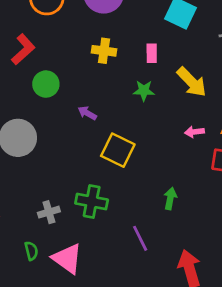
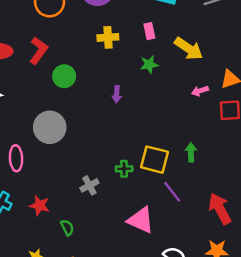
purple arrow: (87, 113) -> (117, 94), moved, turned -105
yellow square: (118, 150) -> (154, 160), moved
green cross: (92, 201) -> (124, 169), size x0.6
green semicircle: (31, 251) -> (67, 228), moved
pink triangle: (67, 259) -> (141, 220), moved

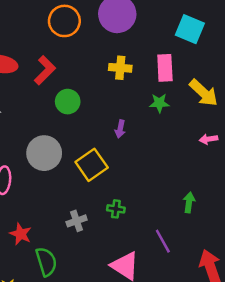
pink rectangle: (149, 31) -> (165, 68), size x1.5
yellow square: (154, 160) -> (92, 165), moved, turned 32
green semicircle: (67, 228) -> (46, 262), size x1.6

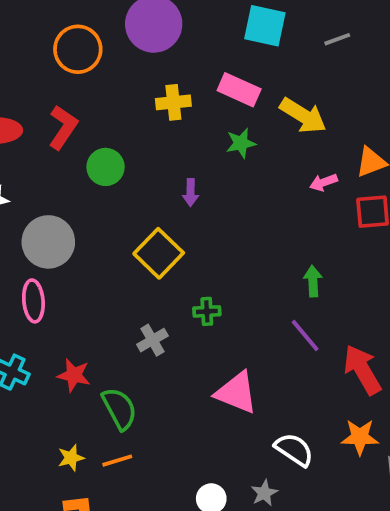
pink rectangle: (165, 68) -> (239, 90), turned -52
gray circle: (44, 153) -> (48, 242), moved
purple line: (163, 241) -> (305, 336), moved

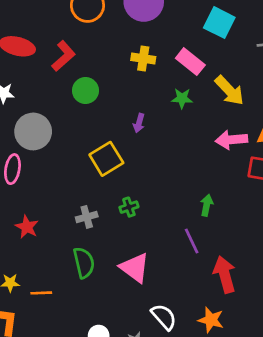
pink arrow: (324, 182) -> (231, 140), size x1.6
green cross: (207, 311) -> (129, 207), turned -30
green semicircle: (119, 409) -> (84, 263), moved

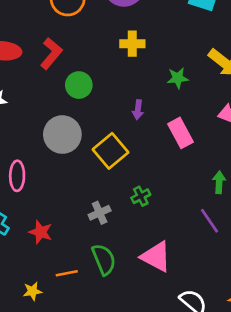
pink rectangle: (190, 62) -> (181, 133), moved, turned 32
gray circle: (33, 131) -> (62, 135), moved
orange line: (41, 293) -> (67, 273), moved

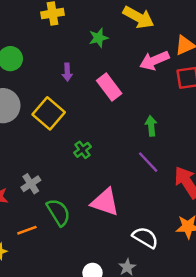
gray cross: (100, 213) -> (31, 184), moved

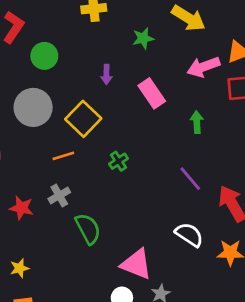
green arrow: (151, 126) -> (197, 122), moved
pink triangle: (105, 202) -> (136, 264), moved
orange line: (27, 230) -> (63, 156), moved
white semicircle: (145, 238) -> (189, 235), moved

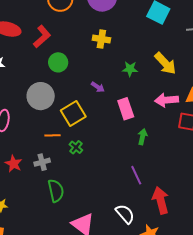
purple arrow: (106, 74) -> (98, 87), turned -72
green arrow: (197, 122) -> (142, 137), moved
green cross: (119, 161) -> (76, 147), moved, turned -32

